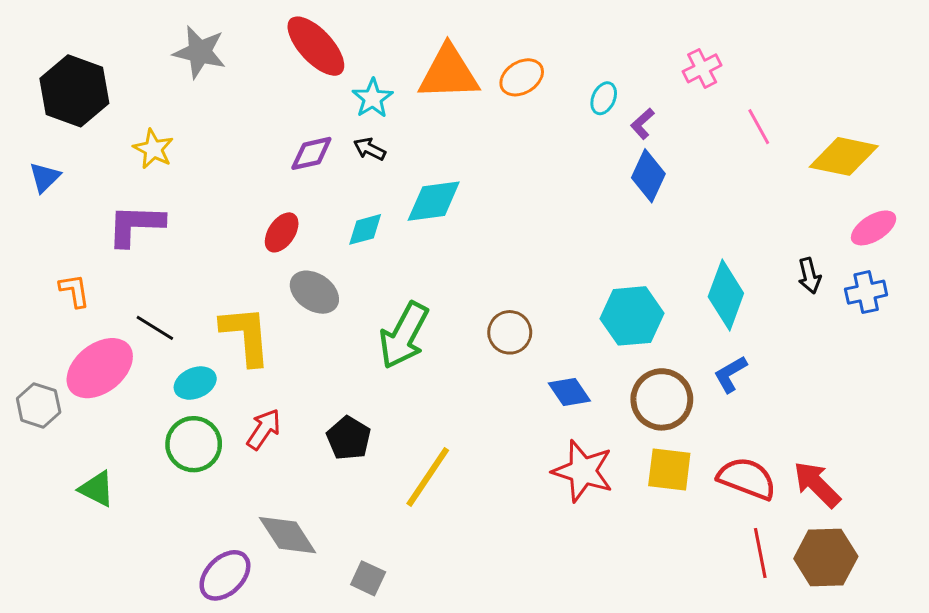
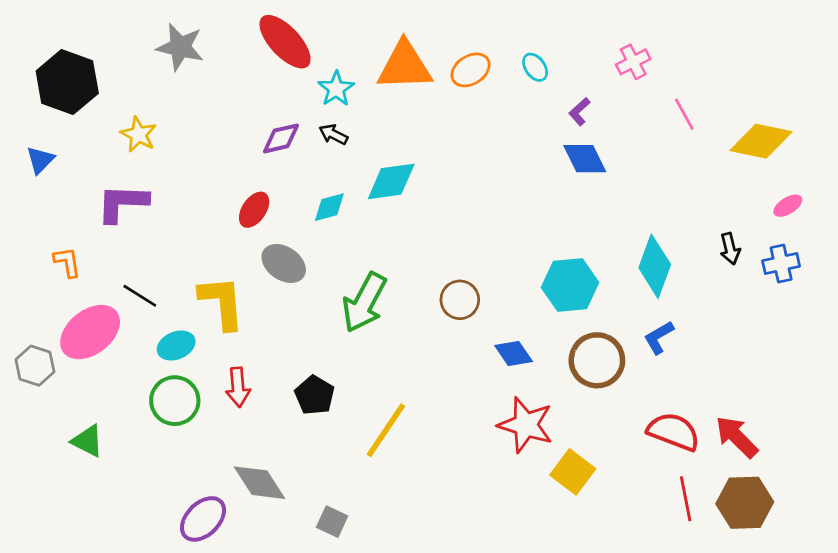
cyan ellipse: (604, 98) -> (535, 67), moved, turned -60
blue diamond: (648, 176) -> (585, 159), turned -51
pink ellipse: (874, 228) -> (788, 206), size x0.7
red arrow: (264, 429) -> (238, 387), turned 141
yellow square: (669, 470) -> (573, 472), moved, turned 30

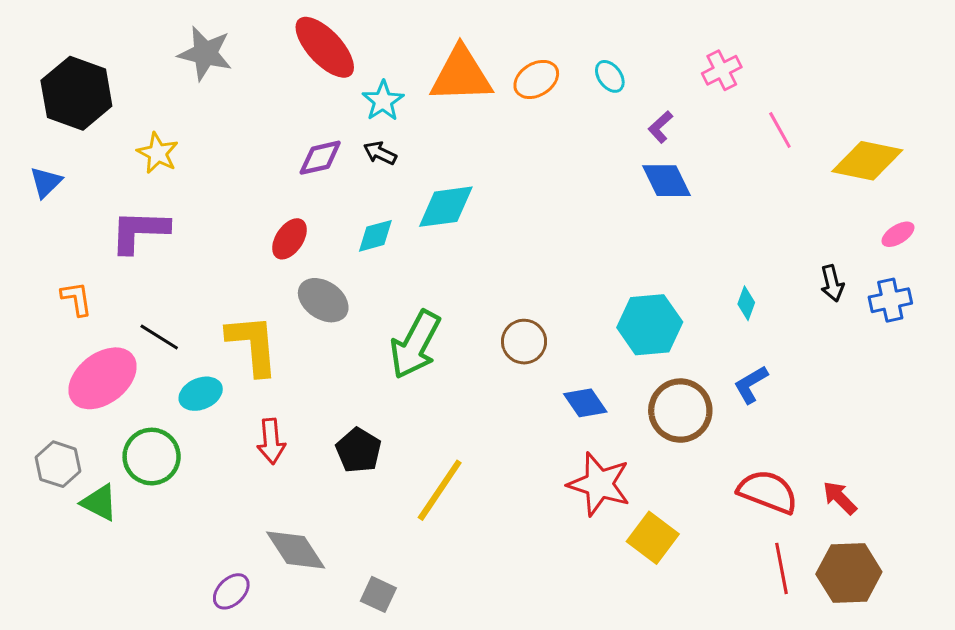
cyan diamond: (655, 266) -> (746, 303), size x0.5
gray hexagon: (35, 366) -> (58, 464), moved
green circle: (175, 401) -> (152, 457), moved
red arrow: (737, 437) -> (840, 498), size x0.7
purple ellipse: (203, 519) -> (231, 591), size x0.7

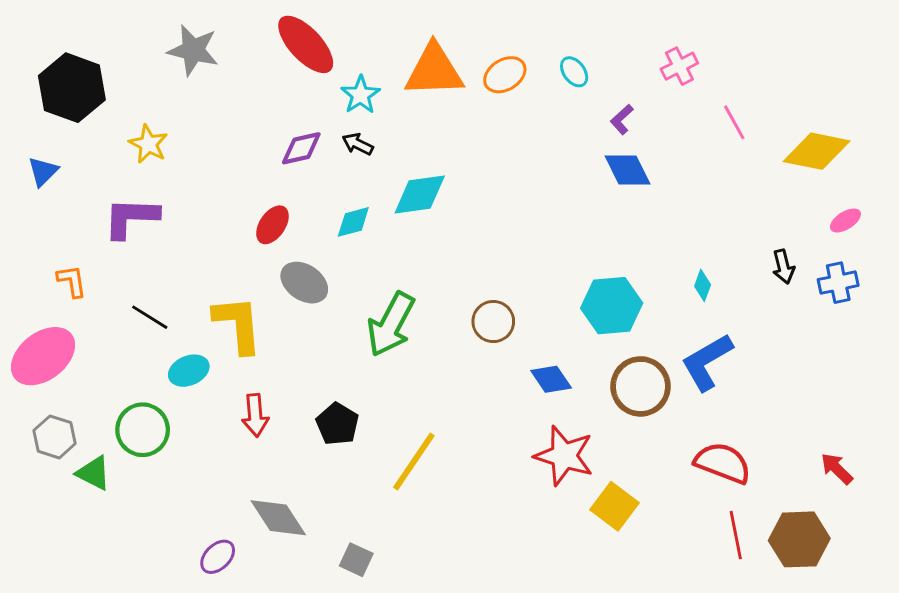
pink ellipse: (103, 378) -> (43, 356), moved
blue L-shape: (751, 384) -> (707, 362), size x1.6
red arrow: (840, 498) -> (837, 469), moved

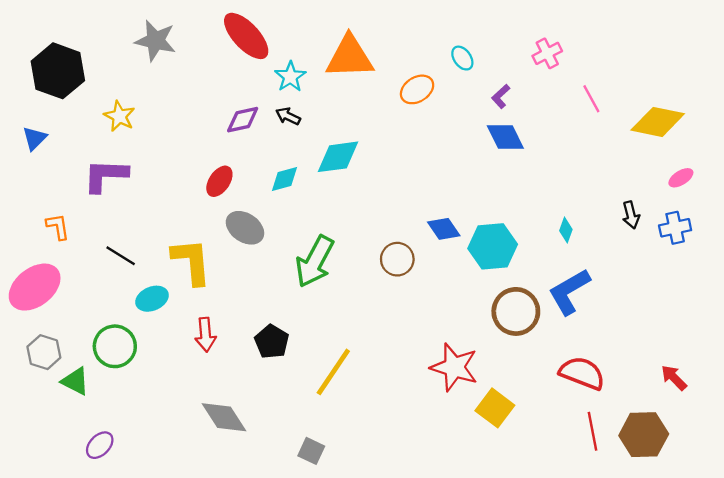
orange ellipse: (505, 75) -> (417, 89), moved
blue diamond: (551, 379) -> (444, 229), moved
purple ellipse: (218, 557) -> (100, 445), moved
gray square: (356, 560) -> (311, 451), moved

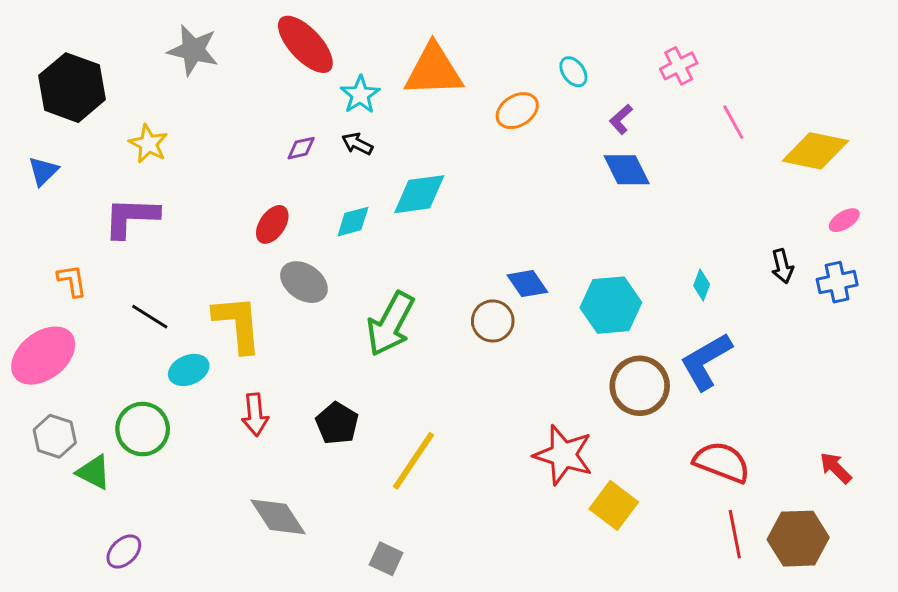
purple diamond: (243, 120) -> (301, 148), size x0.7
blue diamond: (444, 229) -> (527, 284), moved

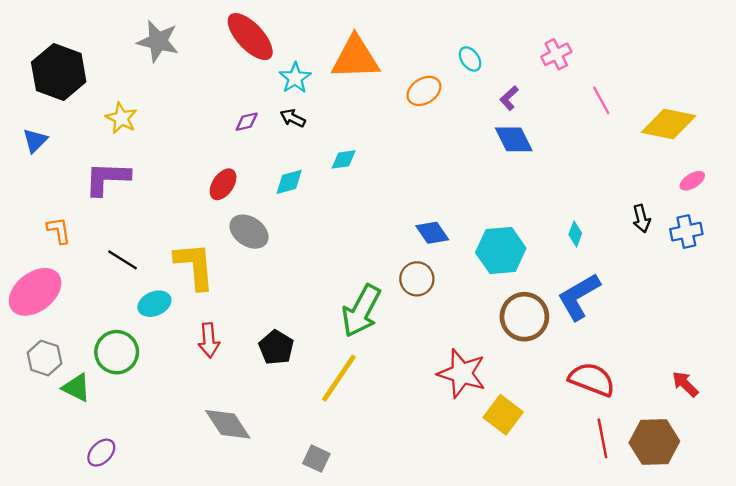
cyan diamond: (419, 194) -> (344, 159), size x0.6
brown circle: (493, 321) -> (417, 279), moved
green arrow: (390, 324) -> (361, 311), moved

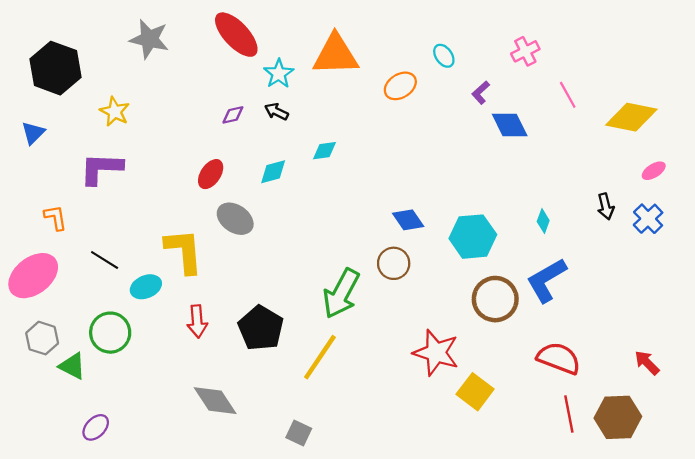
blue diamond: (514, 139) -> (510, 125), moved
blue cross: (686, 232) -> (648, 219), turned -32
black line: (123, 260) -> (105, 260), moved
black pentagon: (276, 347) -> (261, 328), size x1.4

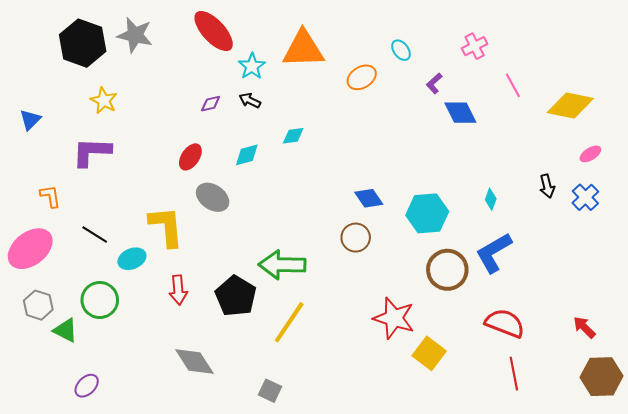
black hexagon: (55, 68) -> (83, 43), moved
green arrow: (341, 293) -> (282, 265), moved, turned 63
brown hexagon: (618, 417) -> (602, 377), moved

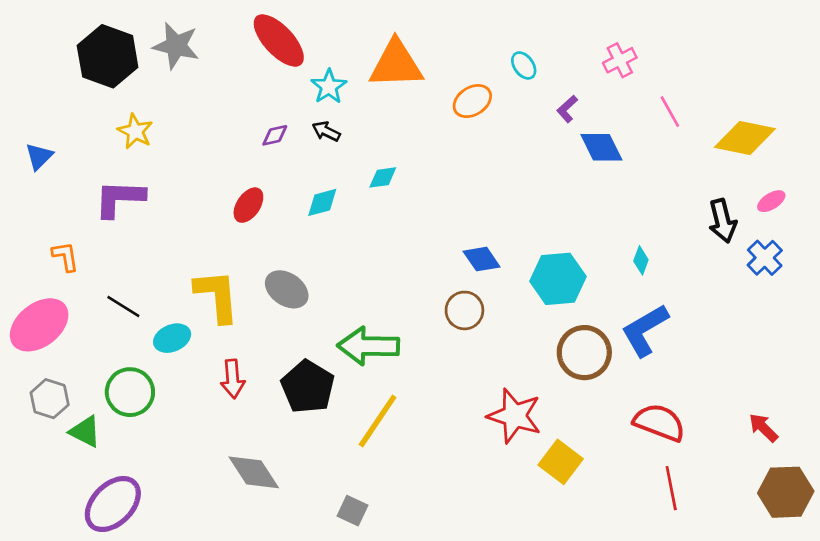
black arrow: (547, 186) -> (723, 221), moved, size x1.4
gray ellipse: (213, 197) -> (287, 289), moved
purple ellipse: (87, 386) -> (113, 504), size x1.8

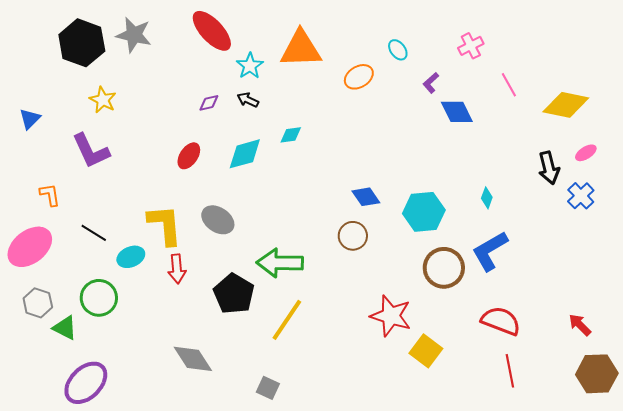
purple L-shape: (119, 199) -> (91, 151), turned -117
cyan diamond: (322, 202) -> (245, 154), size x1.4
red arrow: (233, 379) -> (177, 269), moved

